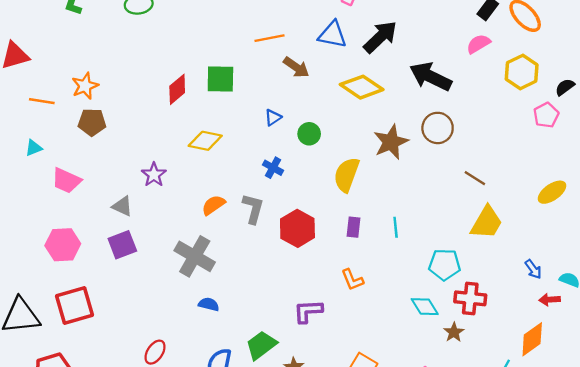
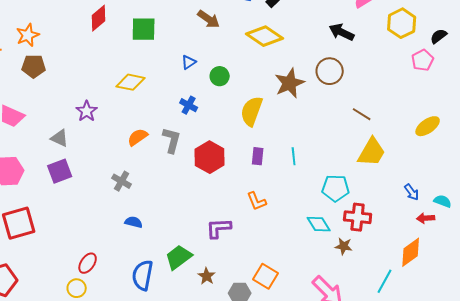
black arrow: (431, 77) -> (342, 32), moved, size x0.7
red diamond: (177, 89) -> (99, 18), moved
gray cross: (195, 256) -> (122, 181), size x0.6
brown star: (454, 332) -> (344, 246), turned -30

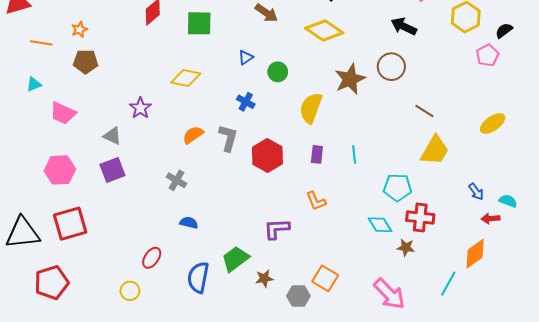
orange star: (28, 35) -> (79, 29), size x0.7
red ellipse: (88, 263) -> (152, 258), moved
brown star: (207, 276) -> (264, 278), turned 30

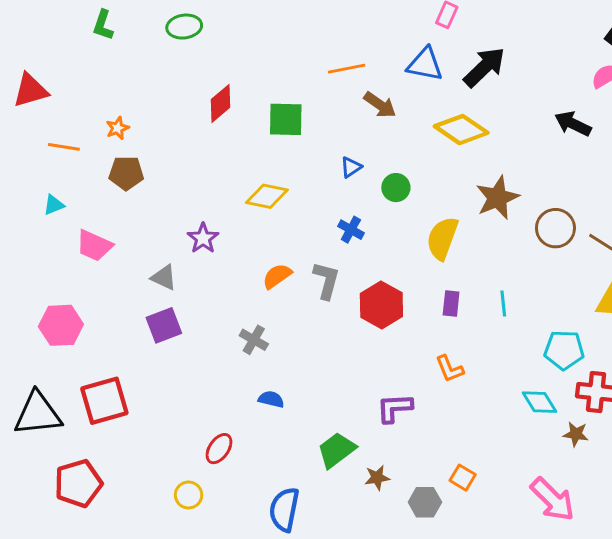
brown circle: (391, 67) -> (555, 228), moved
pink hexagon: (60, 170) -> (61, 325), moved
blue semicircle: (198, 277) -> (284, 509), moved
orange square: (325, 278) -> (463, 478), size x0.7

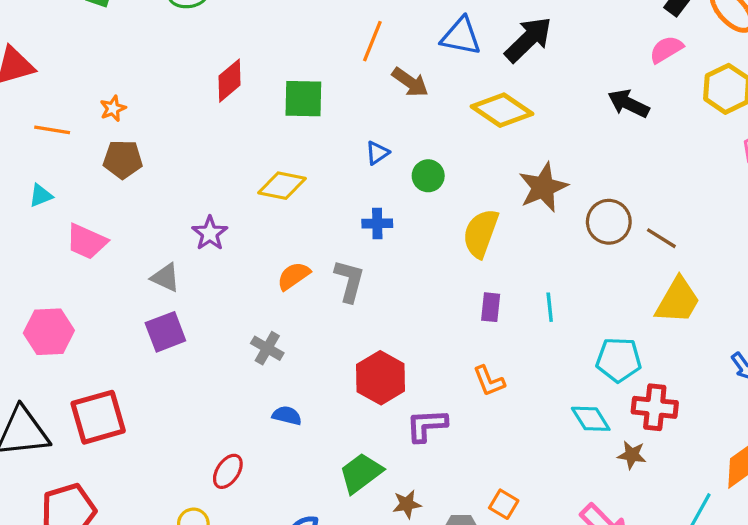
orange line: (347, 69) -> (372, 41), turned -57
blue cross: (351, 230) -> (377, 223), turned -30
red hexagon: (381, 305) -> (381, 378), moved

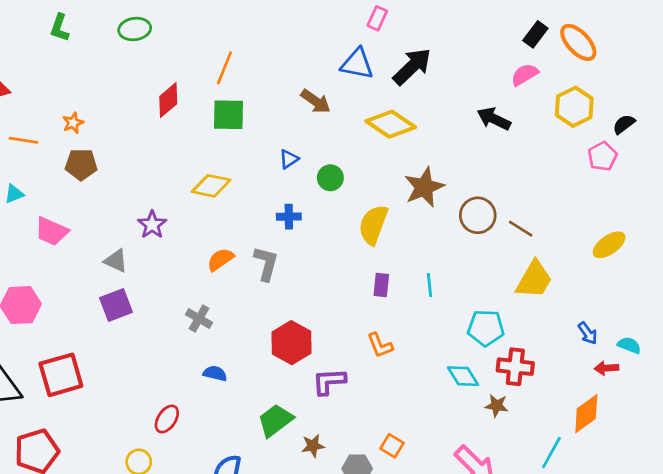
orange line: (372, 41) -> (224, 68), moved

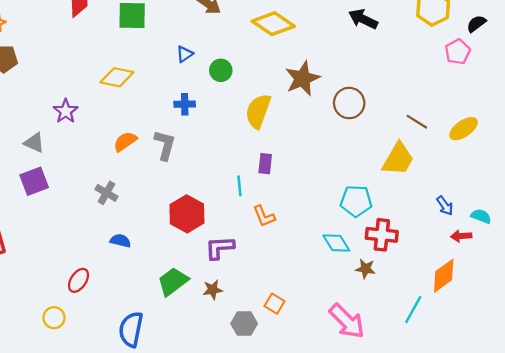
brown line: (521, 229) -> (417, 122), moved
cyan line: (430, 285) -> (239, 186), moved
brown star: (313, 446) -> (213, 290), moved

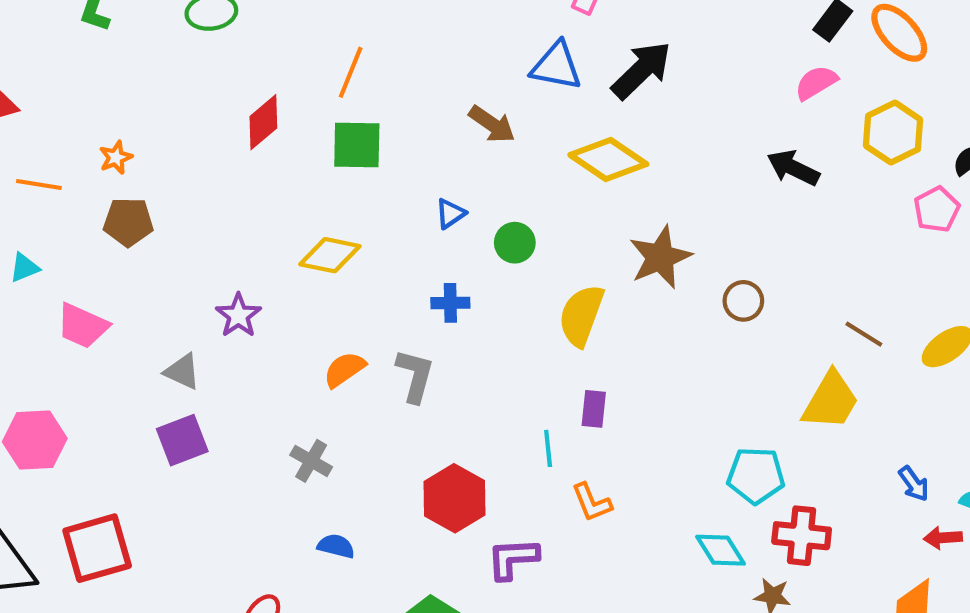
black arrow: (363, 19) -> (793, 168), moved
brown circle: (349, 103) -> (743, 301), size x0.7

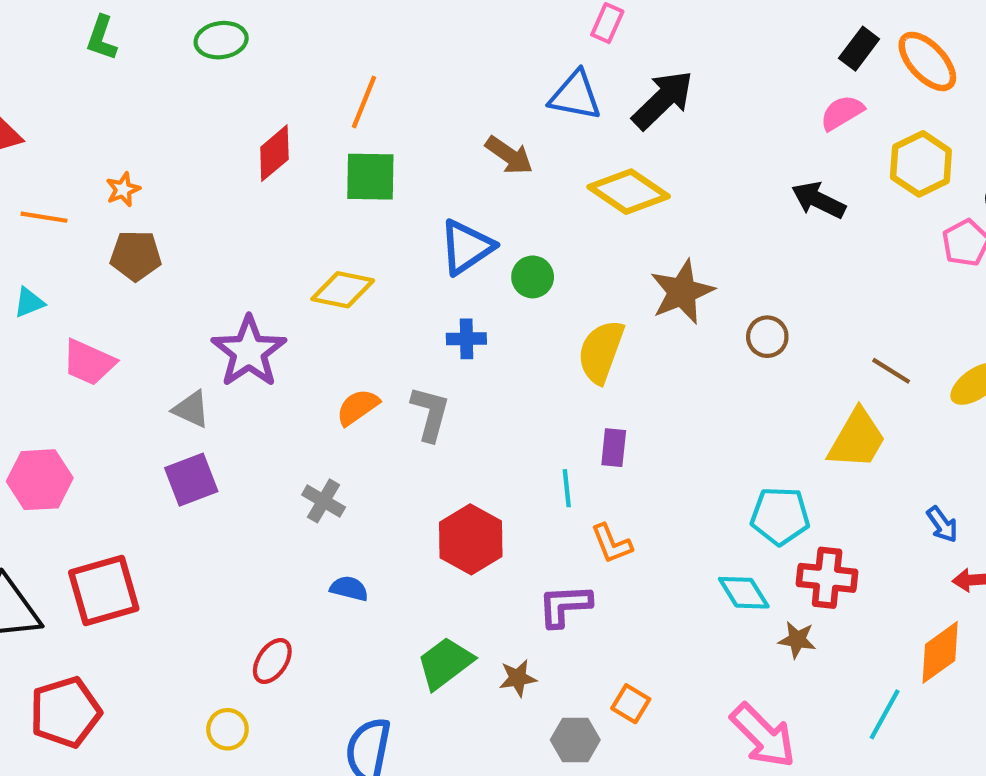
blue triangle: (450, 214) -> (466, 247), size x1.8
purple star: (238, 315) -> (249, 352), size x1.6
purple L-shape: (513, 559) -> (565, 606), moved

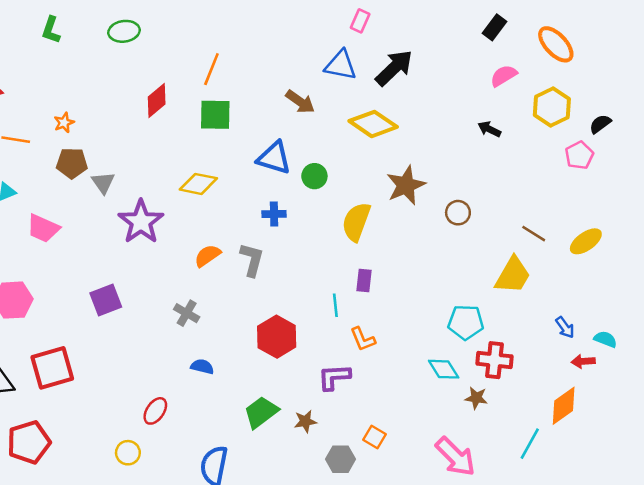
black rectangle: (859, 49) -> (495, 27), moved
black arrow: (819, 200) -> (489, 129), size x0.7
blue triangle: (466, 247) -> (274, 158), turned 51
gray triangle: (191, 409) -> (103, 183), moved, turned 30

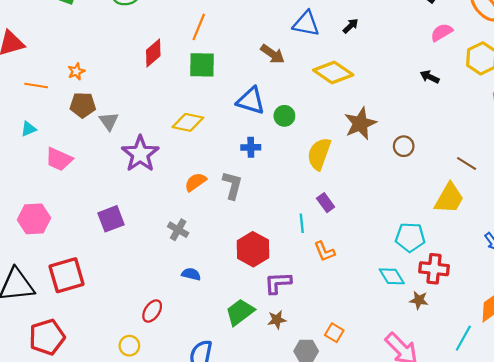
black arrow: (394, 68) -> (351, 26), size x0.5
purple rectangle: (364, 280) -> (326, 203), turned -42
purple L-shape: (334, 377) -> (278, 283), moved

